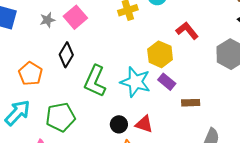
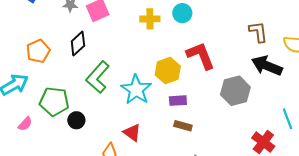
red L-shape: (187, 31) -> (201, 56), size x1.4
purple rectangle: (167, 82) -> (178, 101), moved, turned -60
black circle: (119, 124) -> (76, 120), moved

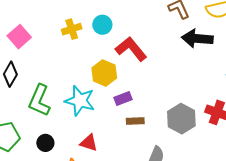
cyan circle: (182, 13) -> (102, 25), moved
gray hexagon: (235, 91) -> (181, 119), moved
black circle: (76, 120) -> (45, 143), moved

